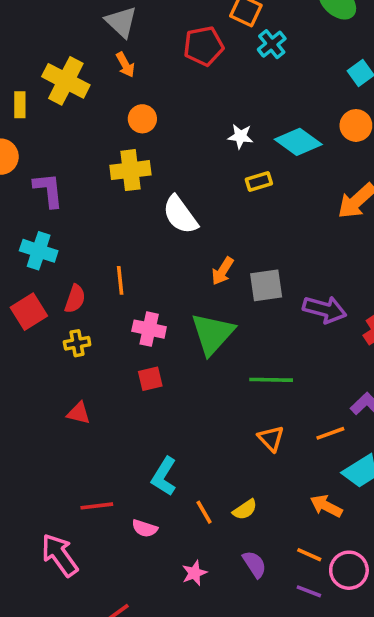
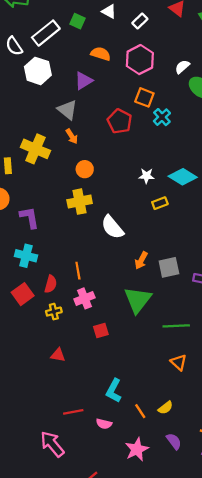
red pentagon: (204, 46) -> (120, 121), turned -30
pink cross: (149, 329) -> (85, 298), moved, turned -30
pink star: (194, 573) -> (137, 449), size x1.5

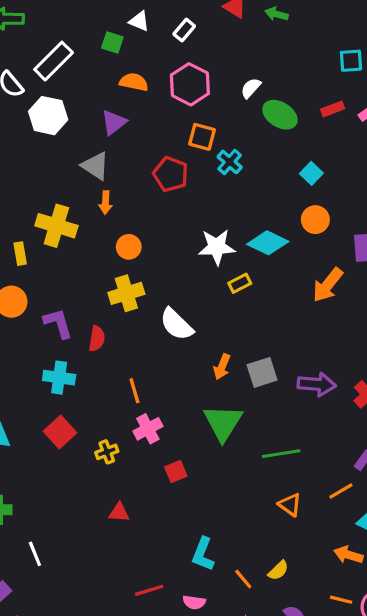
green square: (78, 21) -> (112, 42), moved
orange arrow: (72, 136) -> (106, 202), turned 42
white star: (146, 176) -> (217, 247), size x1.6
red semicircle: (51, 284) -> (97, 339), moved

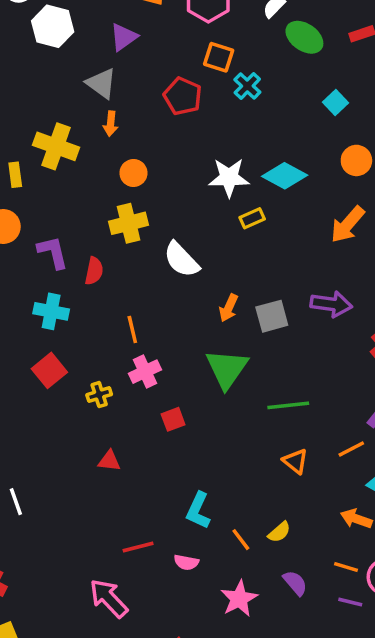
orange circle: (315, 220) -> (356, 160), moved
purple arrow: (317, 384) -> (331, 304), moved

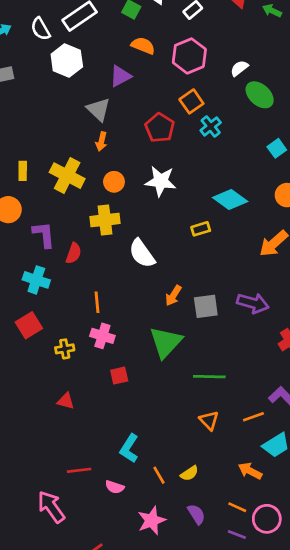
orange square: (219, 57) -> (191, 101), turned 30
yellow cross: (56, 146) -> (67, 176), moved
white star: (229, 178) -> (161, 181), moved
pink cross: (145, 372) -> (102, 336), turned 35

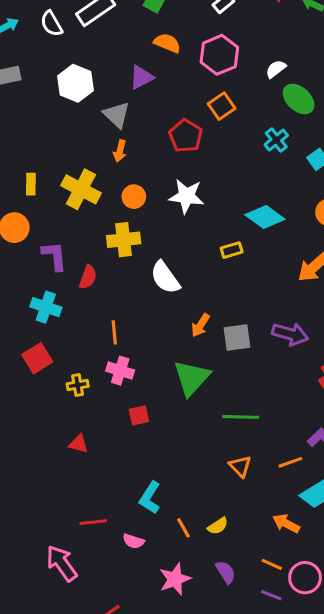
white hexagon: (67, 61) -> (76, 83), moved
cyan cross: (211, 126) -> (276, 140), moved

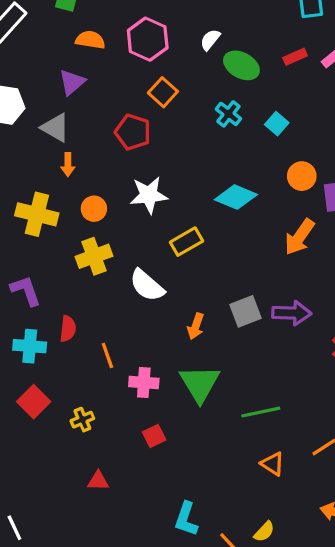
yellow rectangle: (232, 250) -> (186, 242), moved, size x1.4
red semicircle: (88, 277) -> (68, 329), moved
gray square: (237, 338) -> (246, 311), moved
pink cross: (120, 371) -> (144, 382), moved

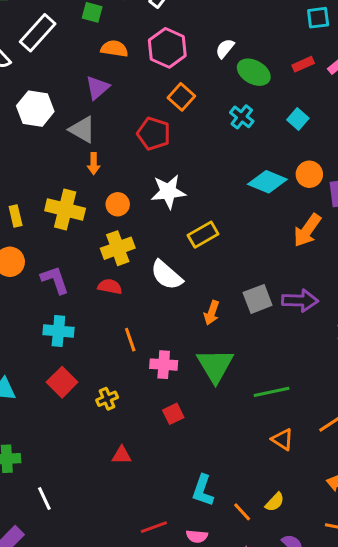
cyan square: (277, 124) -> (298, 119), moved
cyan diamond: (236, 197) -> (267, 182), moved
red semicircle: (68, 329) -> (110, 287), moved, turned -85

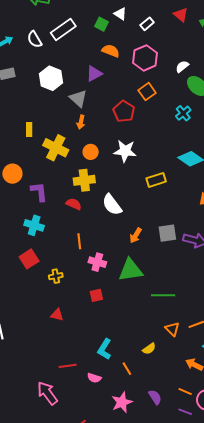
yellow rectangle: (16, 216) -> (29, 130), moved
yellow rectangle: (203, 235) -> (156, 180), moved
green triangle: (215, 365) -> (131, 270), turned 40
orange triangle: (282, 439) -> (172, 329), moved
yellow semicircle: (275, 502) -> (149, 349), moved

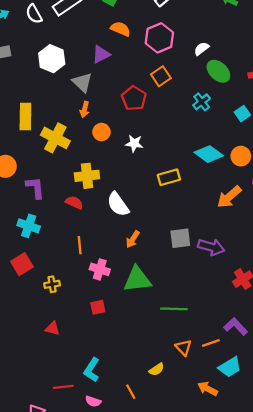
yellow rectangle: (29, 130) -> (25, 117), size x1.6
white star: (125, 151) -> (134, 143), size x0.7
orange circle: (91, 152) -> (101, 132), moved
orange arrow: (136, 235) -> (133, 239), moved
cyan L-shape: (105, 349) -> (92, 370), moved

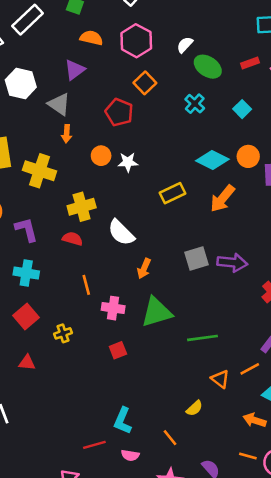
orange circle: (101, 132) -> (101, 156), moved
orange arrow: (229, 197) -> (222, 199), moved
red triangle: (53, 328) -> (27, 363), moved

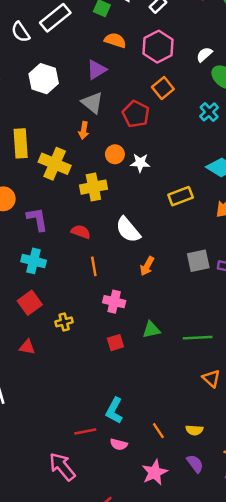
gray triangle: (59, 104) -> (92, 103), moved
yellow cross: (82, 207) -> (93, 187), moved
orange line: (86, 285) -> (94, 266), moved
green triangle: (157, 312) -> (151, 330), moved, size x0.6
yellow semicircle: (194, 408) -> (194, 430), moved, turned 42

